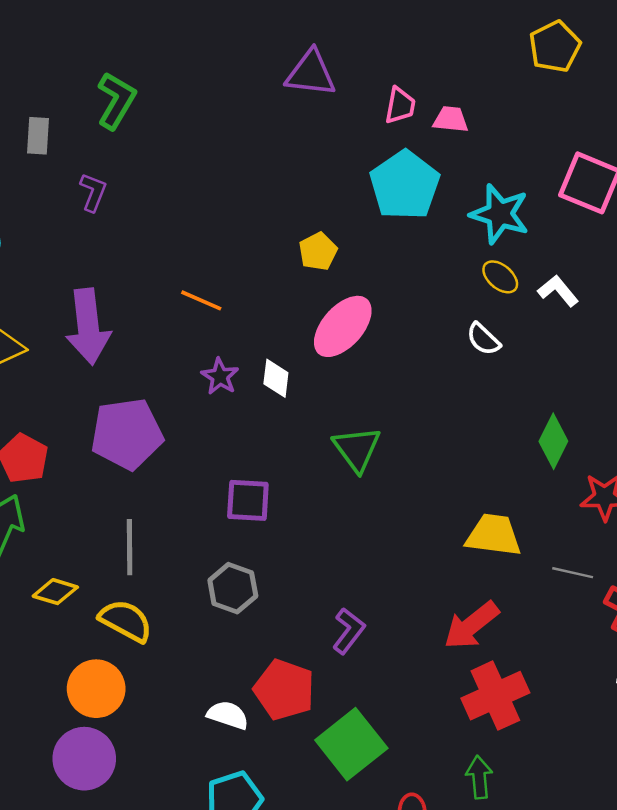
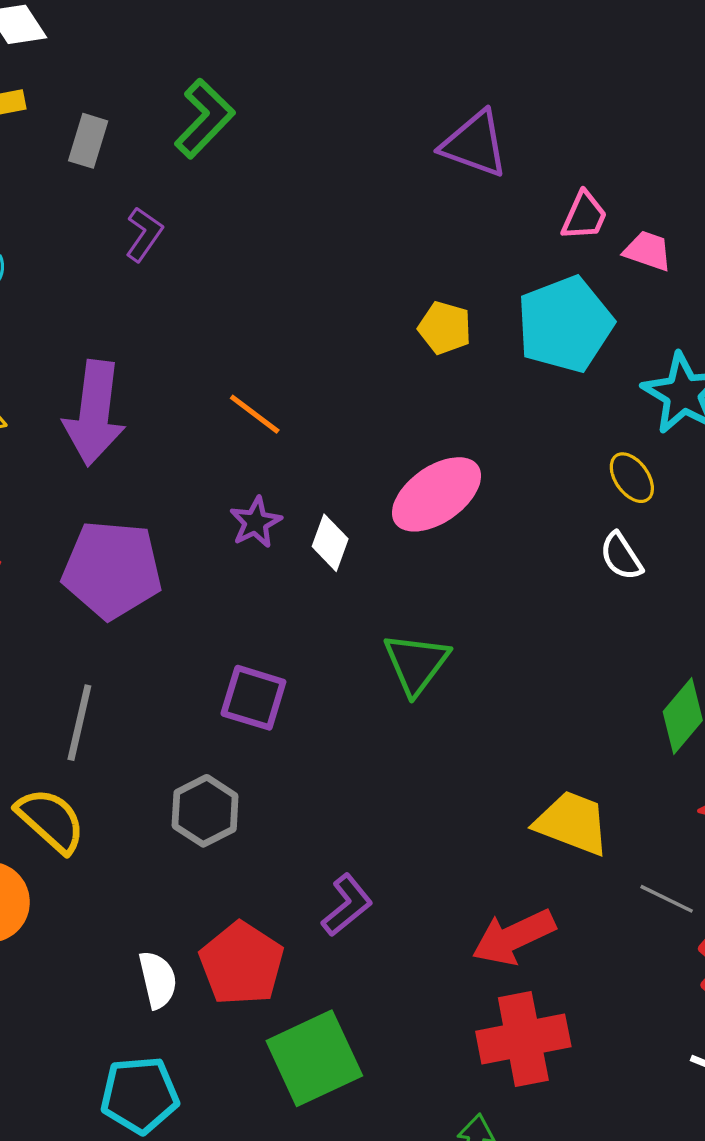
yellow pentagon: (318, 251) -> (445, 328), moved, turned 30
yellow ellipse: (500, 277) -> (632, 478), moved
white semicircle: (228, 715) -> (158, 980), turned 45

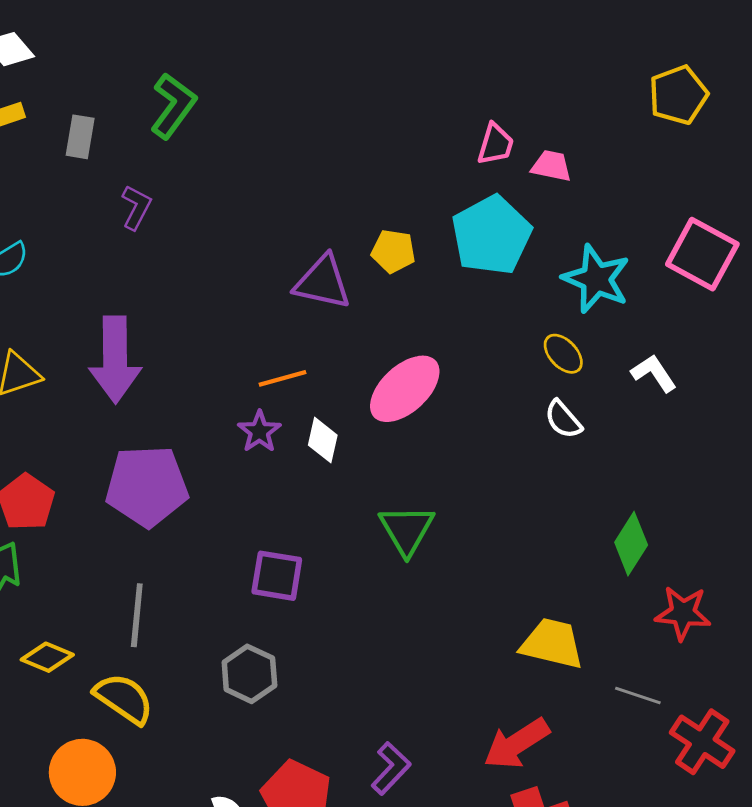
purple triangle: (474, 144) -> (323, 282), moved
orange line: (255, 414) -> (283, 378), moved, turned -45
purple L-shape: (347, 905) -> (391, 768), moved

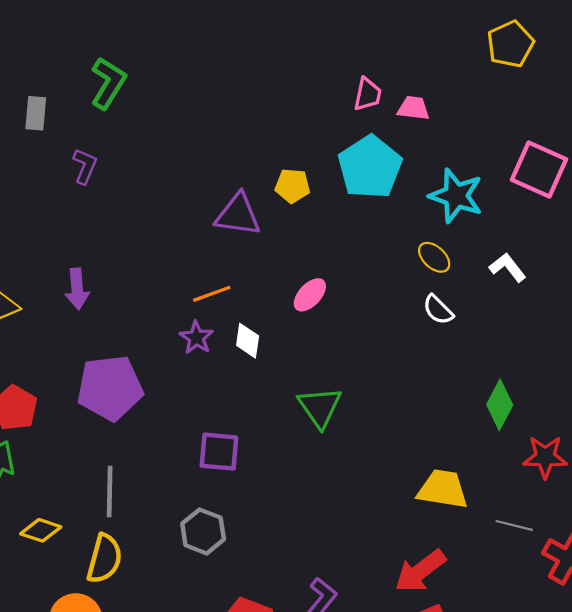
purple arrow: (115, 360) -> (77, 289), size x0.6
pink ellipse: (405, 389) -> (310, 295), size x0.6
yellow semicircle: (124, 699) -> (104, 559), turned 75

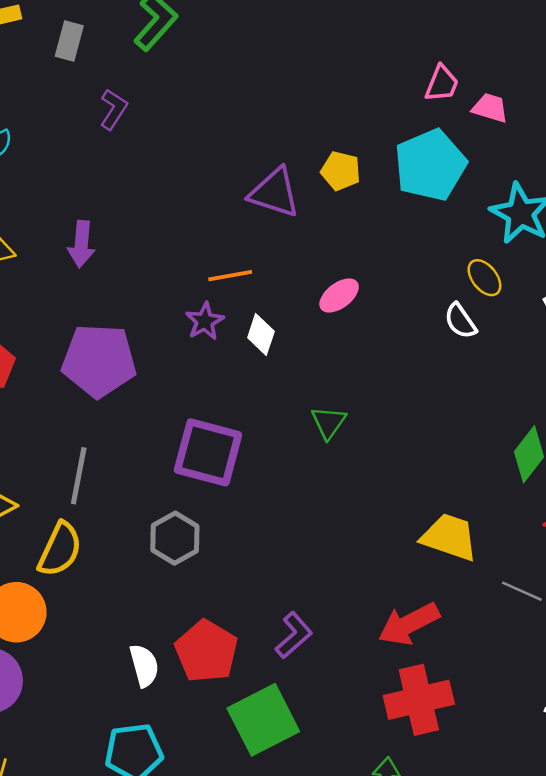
white semicircle: (438, 310) -> (460, 321), moved
green triangle: (320, 407) -> (329, 422), size x0.7
purple square: (219, 452) -> (208, 452), size x1.4

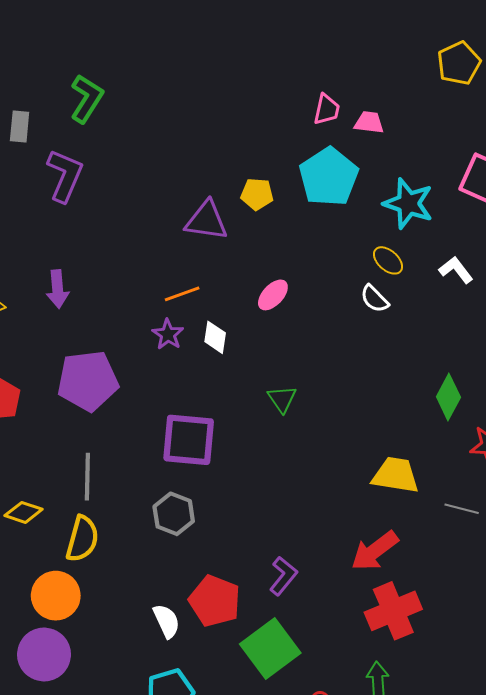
purple L-shape: (114, 109) -> (65, 176), size x1.6

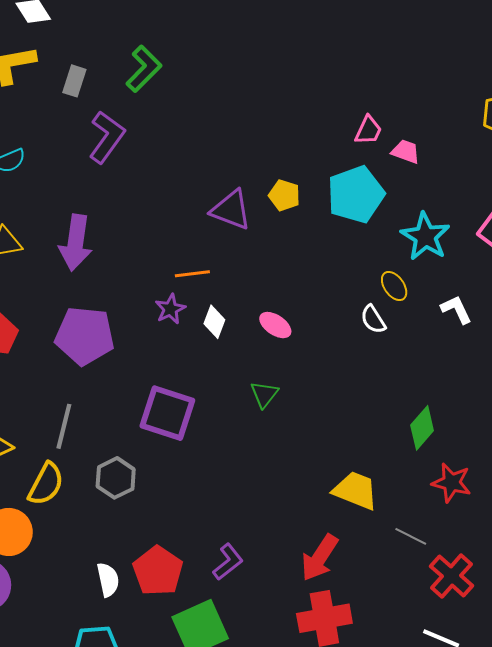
purple arrow: (57, 289) -> (76, 243), size x1.5
pink ellipse: (273, 295) -> (275, 325), moved, turned 68
gray hexagon: (174, 514) -> (116, 478), moved
red arrow: (375, 551) -> (320, 558), turned -33

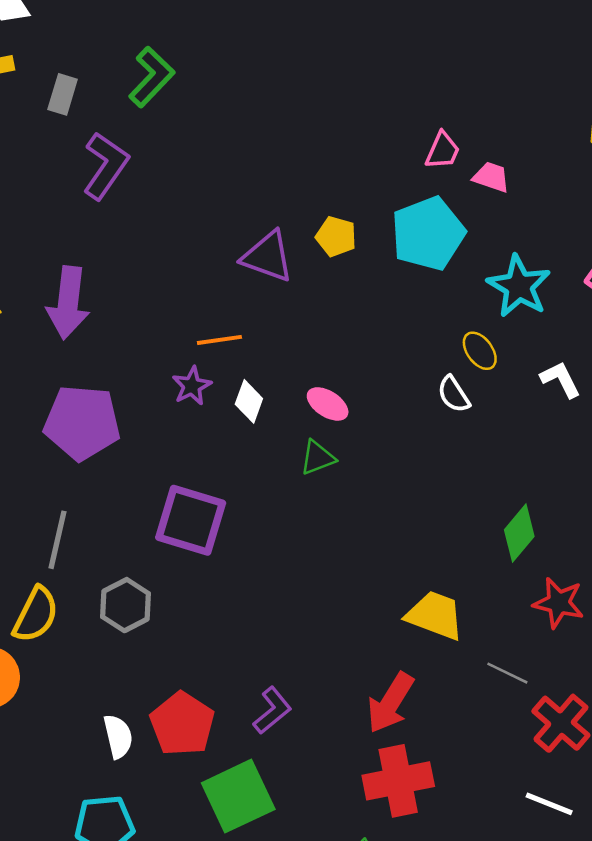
green triangle: (264, 394) -> (318, 458), moved, turned 32

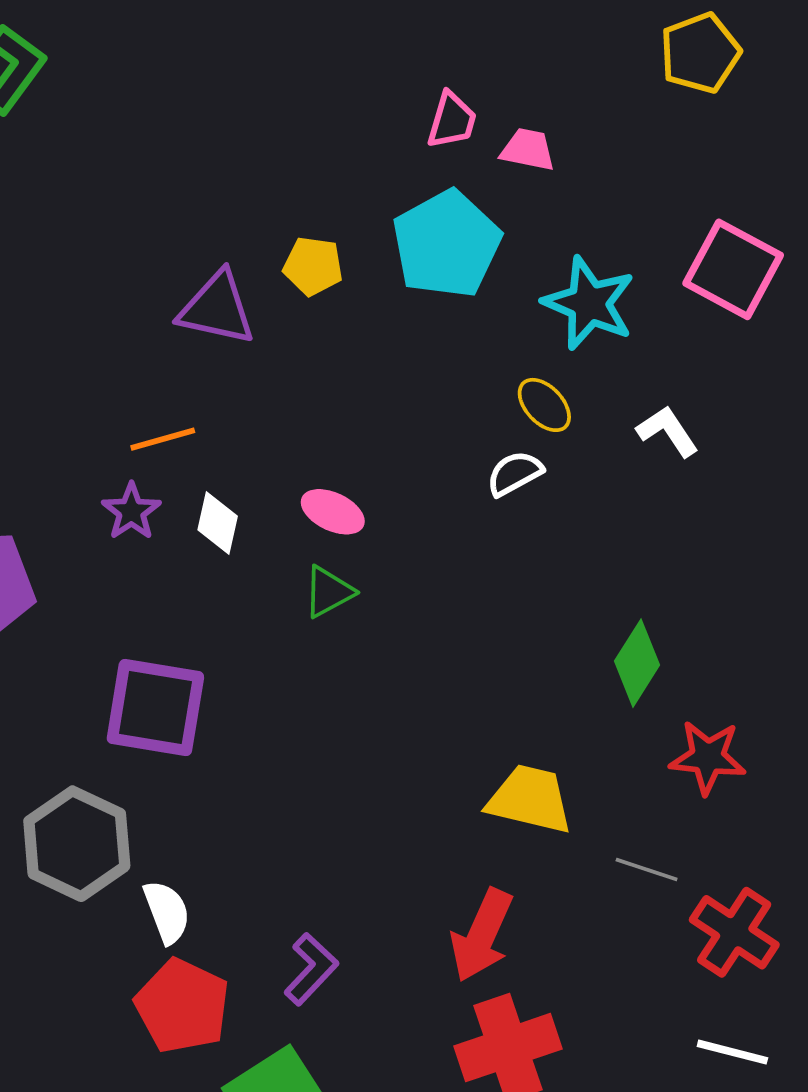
white semicircle: (454, 394) -> (515, 473), turned 102
gray hexagon: (126, 605) -> (77, 844), size x1.4
white semicircle: (118, 736) -> (167, 912), moved

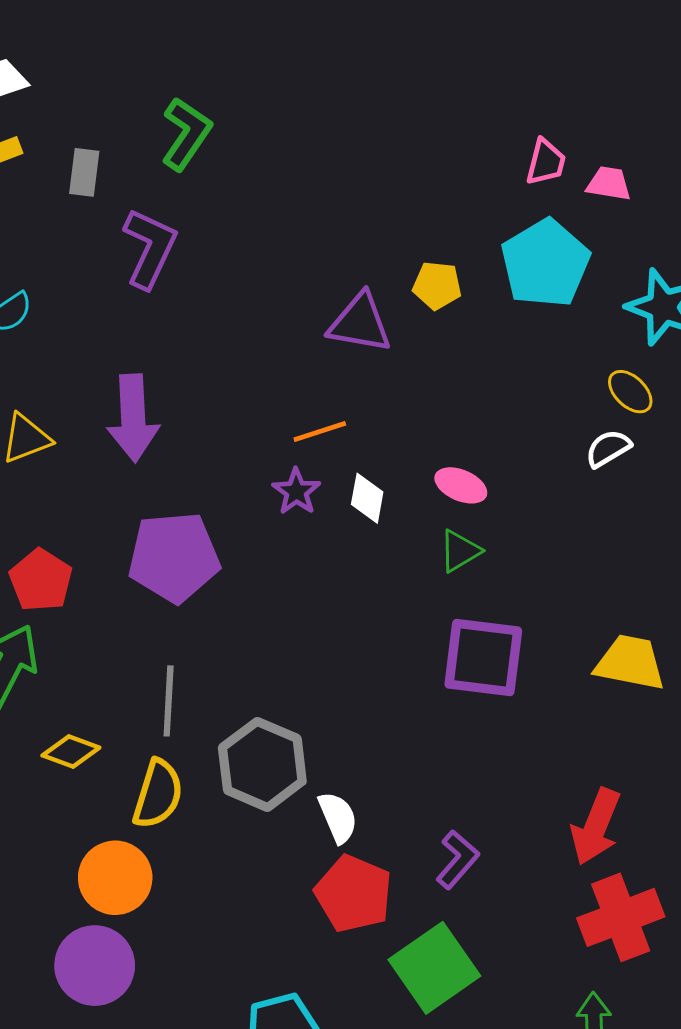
purple square: (155, 708) -> (483, 658), moved
yellow trapezoid: (530, 799) -> (630, 663), moved

